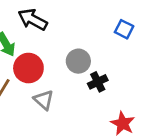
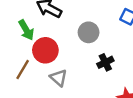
gray circle: (78, 61) -> (89, 32), moved

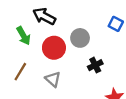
red circle: (45, 50) -> (54, 48), moved

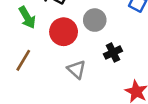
gray triangle: (53, 79) -> (77, 69), moved

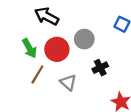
green arrow: (27, 17) -> (29, 48), moved
brown line: (23, 60) -> (37, 74), moved

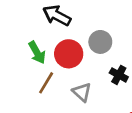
black cross: (100, 68) -> (119, 75), turned -35

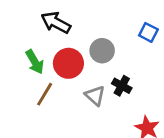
gray triangle: (82, 92) -> (95, 96), moved

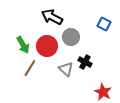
black arrow: (56, 23) -> (52, 17), moved

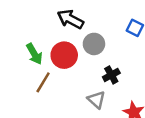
black cross: (85, 62) -> (111, 75), turned 32
gray triangle: (66, 69) -> (96, 100), moved

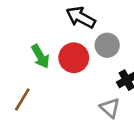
brown line: (43, 82) -> (22, 100), moved

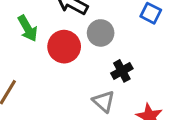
green arrow: (40, 56) -> (28, 28), moved

